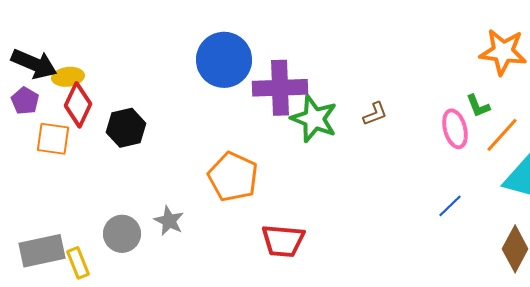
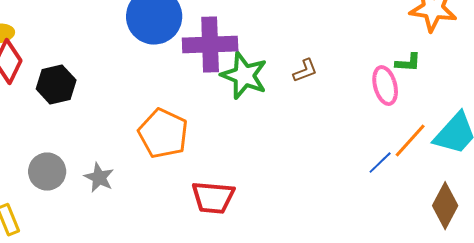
green L-shape: (478, 106) -> (408, 63), turned -64
orange line: (502, 135) -> (410, 141), moved
gray circle: (122, 234) -> (47, 172), moved

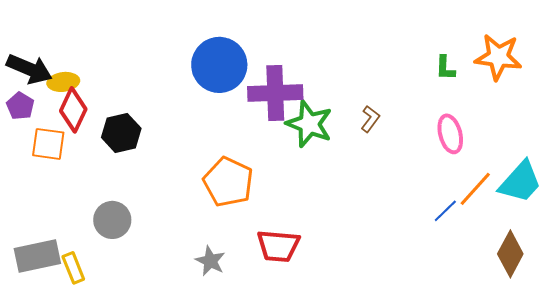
green L-shape: (408, 63) -> (445, 68), moved, turned 88
brown L-shape: (305, 71) -> (370, 119), turned -32
gray star: (99, 178) -> (210, 261), moved

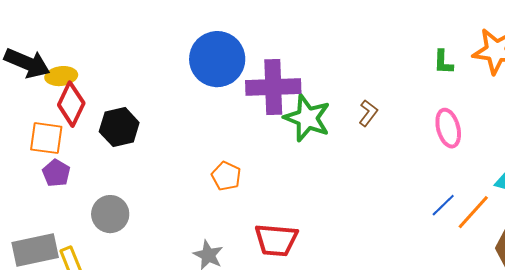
purple pentagon: (20, 106) -> (56, 173), moved
orange pentagon: (228, 182) -> (226, 176), size x0.6
orange line: (475, 189) -> (473, 212), moved

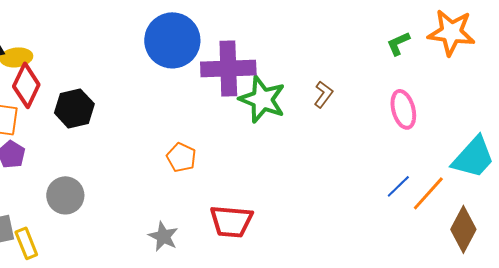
green L-shape: (443, 62) -> (398, 43), turned 64

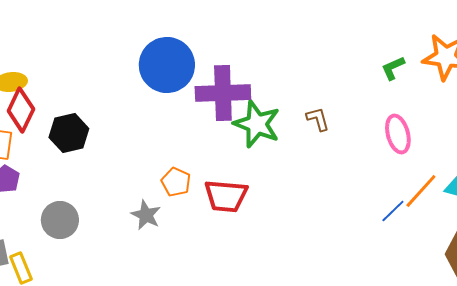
brown L-shape: (323, 94) -> (318, 119), turned -52
orange line: (428, 193) -> (421, 191), moved
red trapezoid: (231, 221) -> (226, 196), moved
gray star: (163, 236) -> (146, 215), moved

